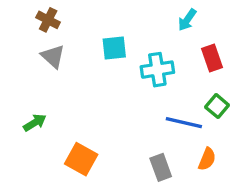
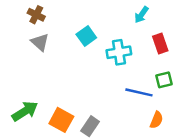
cyan square: (114, 48) -> (86, 36), turned -30
green square: (217, 106) -> (164, 80), turned 36
green arrow: (35, 123) -> (25, 111), moved, size x1.5
gray rectangle: (161, 167) -> (90, 126), moved, turned 54

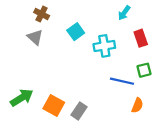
brown cross: (36, 15) -> (42, 14), moved

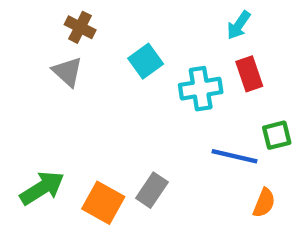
red rectangle: (141, 38) -> (249, 74), moved
gray rectangle: (79, 111) -> (152, 190), moved

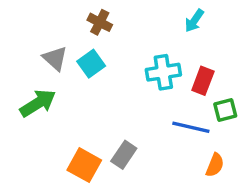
brown cross: (80, 27) -> (100, 22), moved
cyan square: (146, 61) -> (91, 64), moved
red rectangle: (249, 74) -> (203, 81), moved, turned 40
green arrow: (42, 188) -> (38, 103), moved

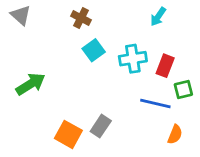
gray triangle: (55, 58) -> (21, 15), moved
cyan square: (91, 64) -> (94, 50), moved

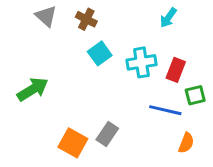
gray triangle: (21, 15) -> (46, 16), moved

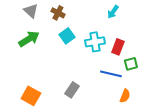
green arrow: (33, 89) -> (29, 39), moved
orange square: (73, 143) -> (31, 96), moved

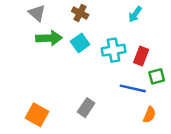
brown cross: (58, 13) -> (80, 13), moved
green arrow: (29, 39) -> (49, 38), moved, turned 30

